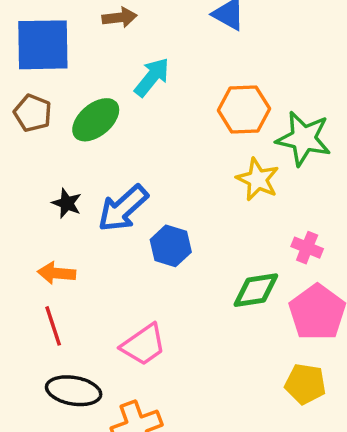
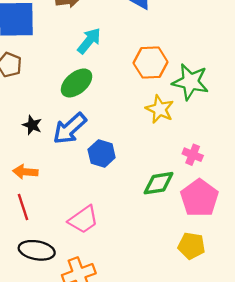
green ellipse: (96, 120) -> (77, 83), moved

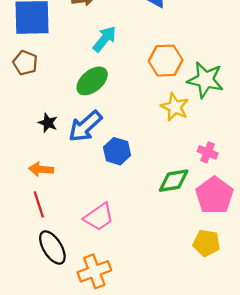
black ellipse: (37, 250) -> (52, 248), turned 48

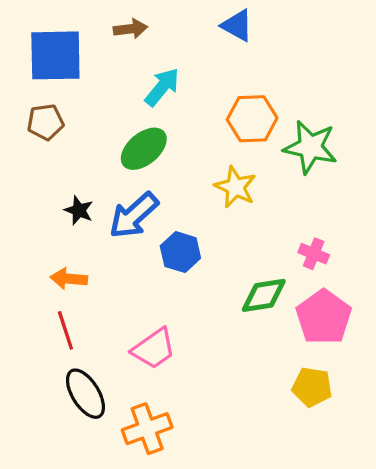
brown pentagon: (25, 63) -> (45, 122), turned -30
yellow star: (175, 107) -> (235, 187), moved

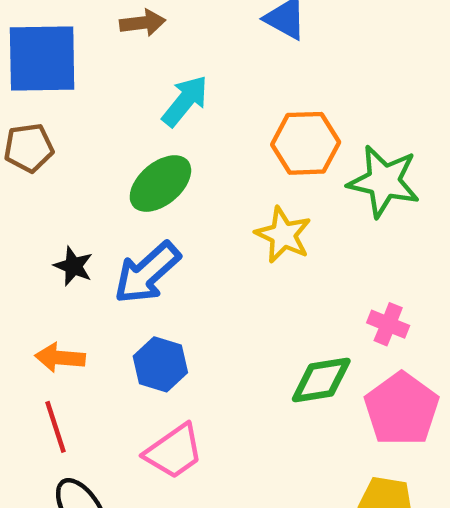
blue hexagon: (180, 252) -> (160, 364), moved

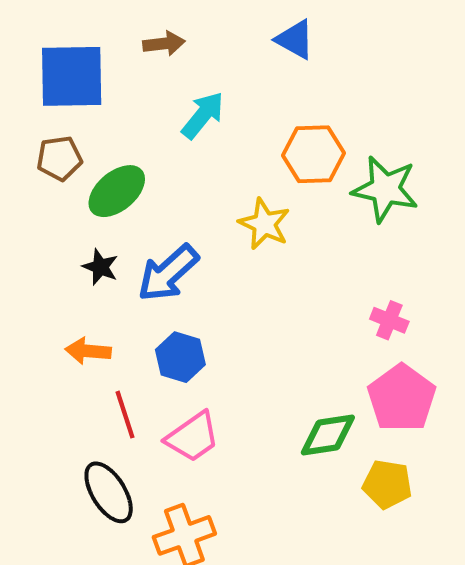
green ellipse: (160, 184) -> (117, 191), moved
yellow star: (283, 235) -> (264, 224), moved
green diamond: (321, 380) -> (328, 435), moved
red line: (56, 427) -> (125, 415), moved

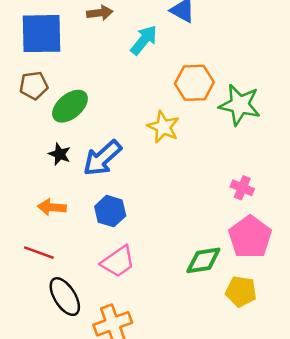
cyan arrow: (203, 115) -> (144, 40), moved
red line: (125, 415) -> (39, 253), moved, turned -52

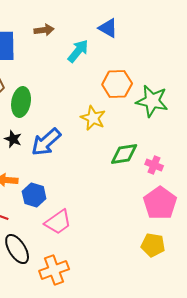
green ellipse: (70, 106) -> (21, 102), turned -40
blue hexagon: (110, 211) -> (34, 195), moved
green diamond: (203, 260) -> (124, 154), moved

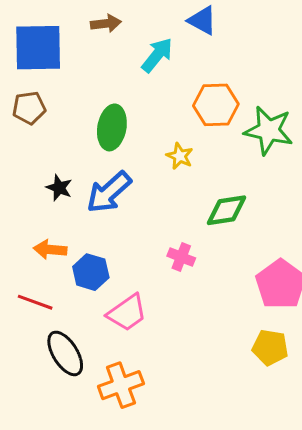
green ellipse: (21, 102) -> (112, 127), moved
yellow star: (93, 118) -> (180, 156), size x0.7
pink cross: (154, 165) -> (181, 257), moved

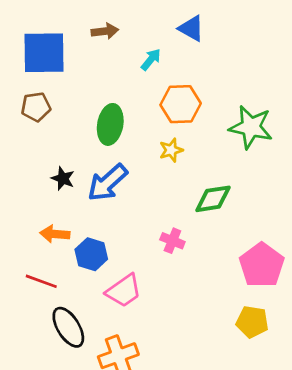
cyan arrow: (157, 55) -> (151, 60), size x0.7
orange hexagon: (216, 105) -> (181, 104), moved
yellow star: (180, 156) -> (171, 150), turned 30

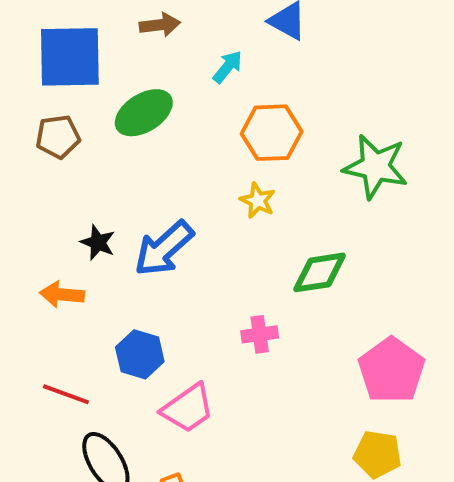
green ellipse: (110, 124) -> (144, 113), moved, turned 48
yellow star: (171, 150) -> (258, 201), turned -30
orange arrow: (55, 234) -> (62, 294), moved
pink cross: (172, 241) -> (260, 334), turned -30

